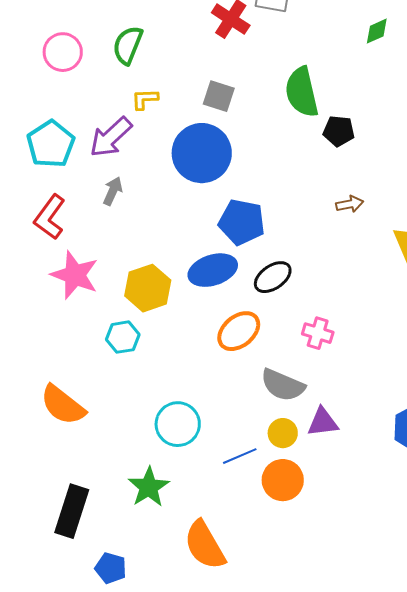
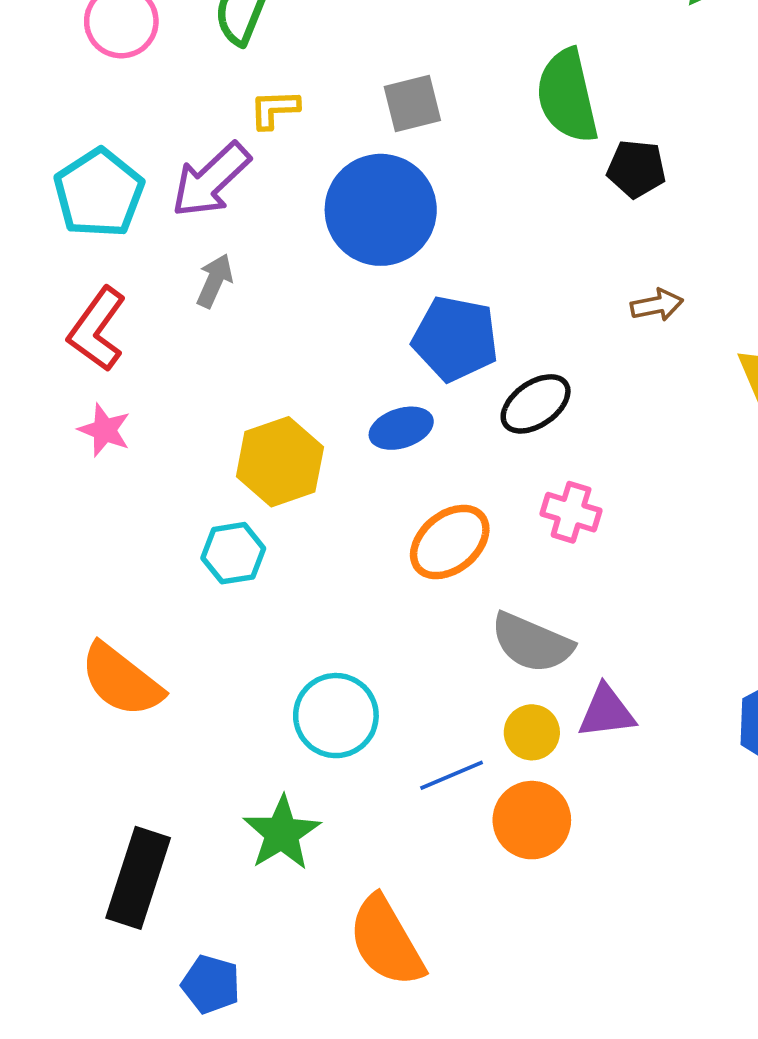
gray square: (219, 96) -> (412, 103), turned -32
blue ellipse: (213, 270) -> (401, 428), size x0.7
pink star: (75, 275) -> (104, 430), moved, size x0.6
black ellipse: (273, 277) -> (536, 404), moved
pink cross: (318, 333) -> (571, 512), moved

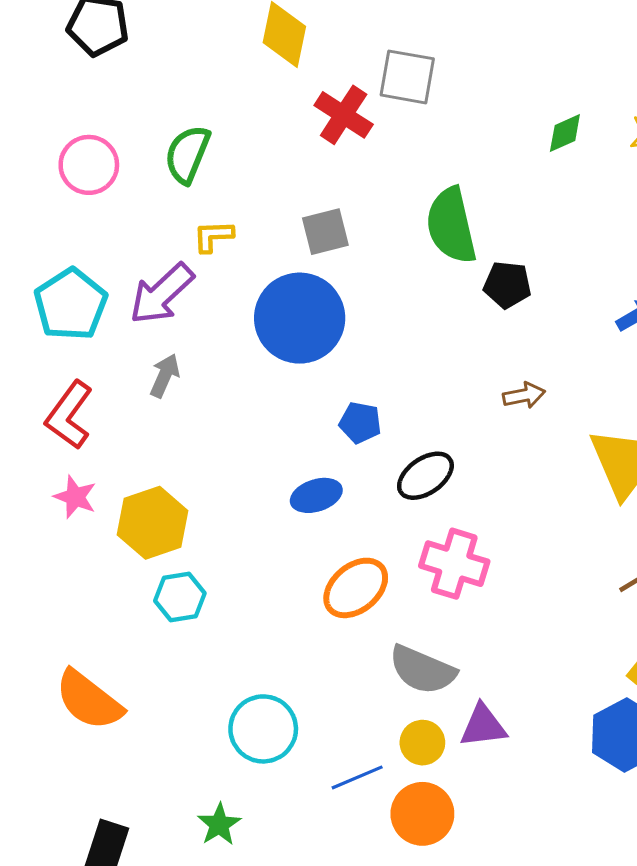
blue pentagon: (455, 339) -> (360, 423), size x0.6
yellow hexagon: (280, 462) -> (153, 523), moved
pink cross: (571, 512) -> (454, 564), size x1.4
green star: (282, 833) -> (219, 824), size x0.7

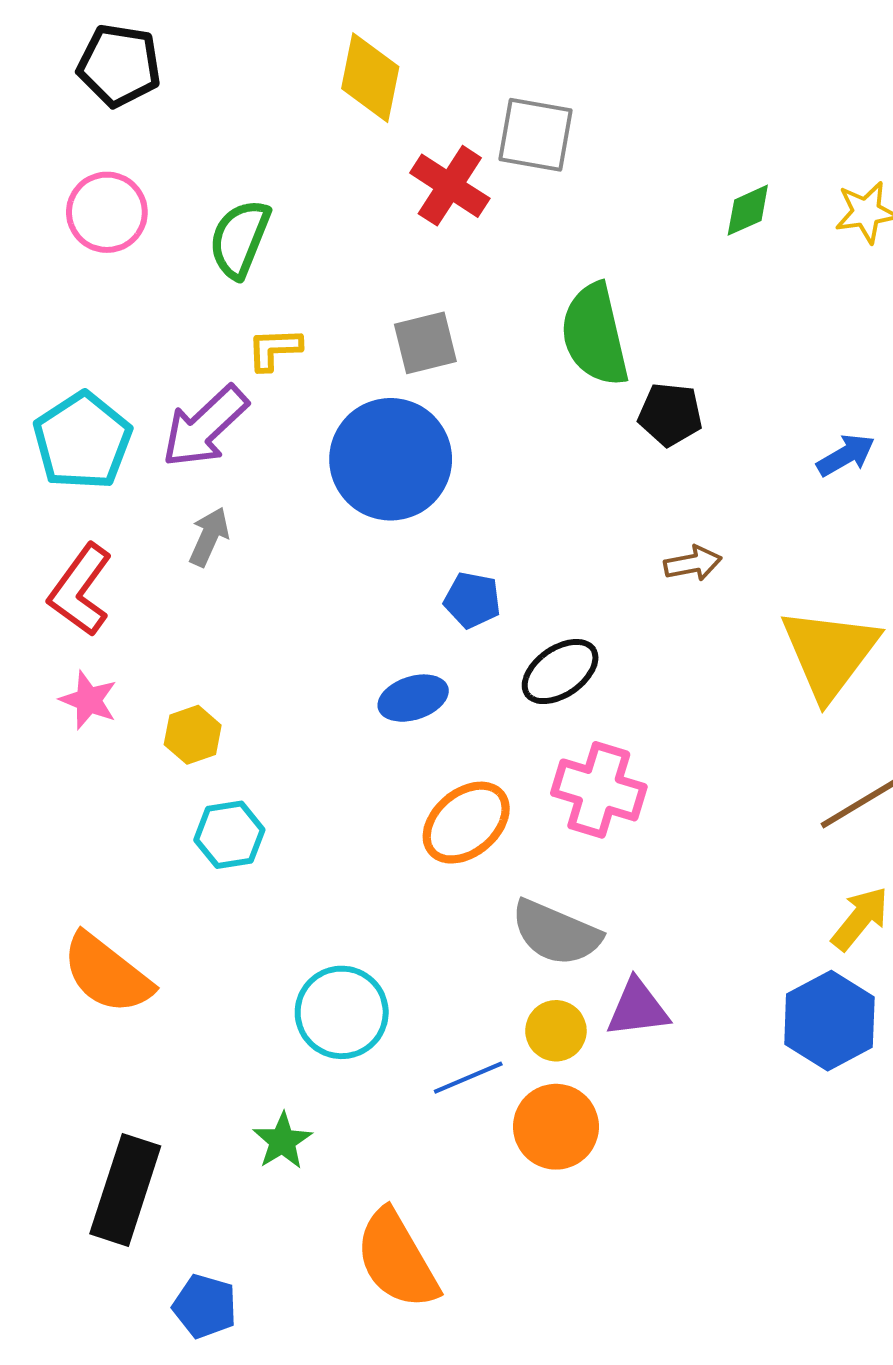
pink circle: (89, 165) -> (107, 212), moved
yellow hexagon: (153, 523) -> (193, 735), size x0.6

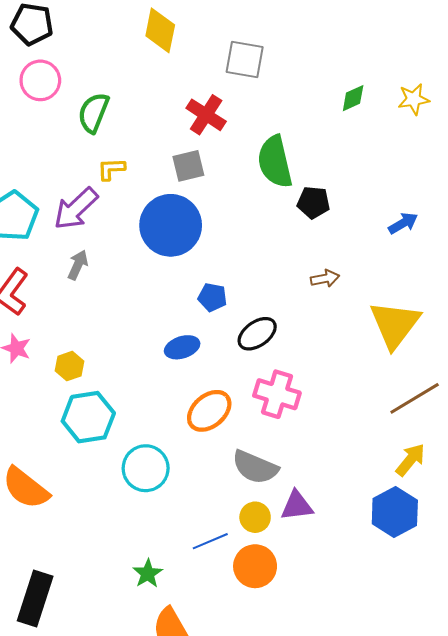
red cross: (450, 186) -> (206, 115), moved
pink circle: (107, 212) -> (40, 80), moved
cyan hexagon: (229, 835) -> (88, 417), size x1.5
cyan circle: (342, 1012) -> (146, 468), moved
green star: (282, 1141) -> (148, 574), moved

